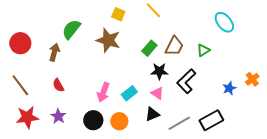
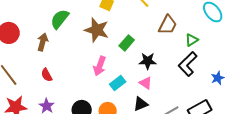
brown trapezoid: (174, 46) -> (168, 25), moved
green rectangle: (149, 48) -> (127, 43), moved
black L-shape: (186, 81) -> (188, 64), moved
pink arrow: (103, 92) -> (100, 66), moved

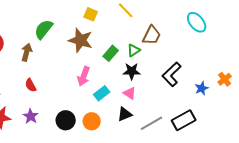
green triangle: (192, 40) -> (134, 50), moved

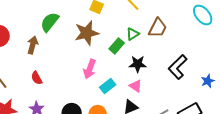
brown star: (81, 40) -> (87, 33), turned -30
green triangle: (134, 50) -> (133, 34), moved

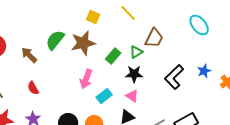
green semicircle: (50, 22) -> (55, 40), moved
green triangle: (133, 34) -> (136, 52), moved
brown arrow: (33, 45) -> (29, 55), turned -60
blue star: (208, 81) -> (204, 71), moved

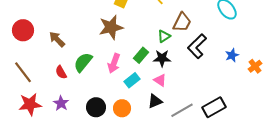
green semicircle: (55, 40) -> (83, 62), moved
green rectangle: (113, 56) -> (141, 55), moved
black L-shape: (174, 77) -> (197, 46), moved

